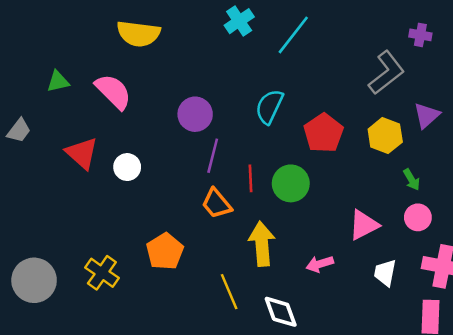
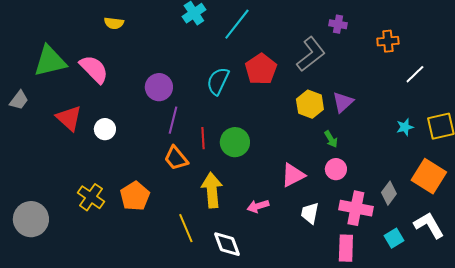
yellow semicircle: (138, 34) -> (114, 23), size x0.6
green triangle: (58, 81) -> (50, 61), size x1.8
purple triangle: (427, 115) -> (343, 102), moved
red pentagon: (323, 133) -> (261, 69), moved
yellow cross: (102, 273) -> (91, 197), moved

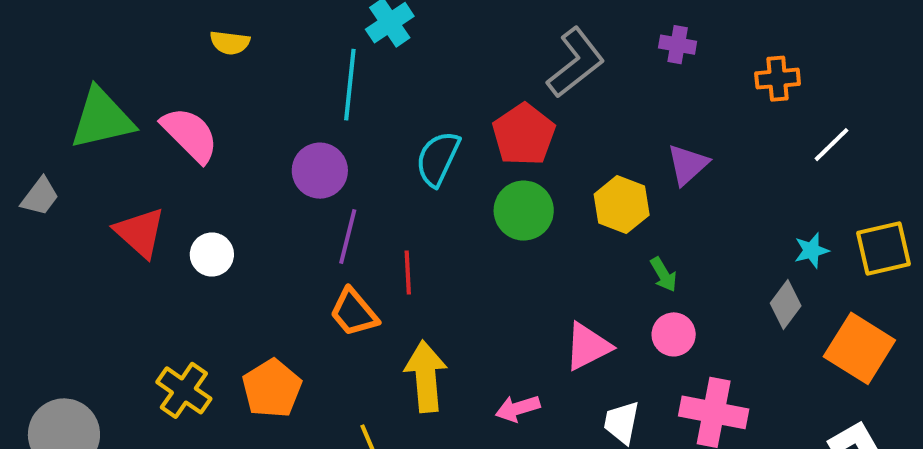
cyan line: (237, 24) -> (350, 85), moved, turned -32
gray L-shape: (311, 54) -> (576, 63), moved
purple triangle: (343, 102) -> (688, 165), moved
green circle: (235, 142) -> (524, 211), moved
gray diamond: (389, 193) -> (786, 304), moved

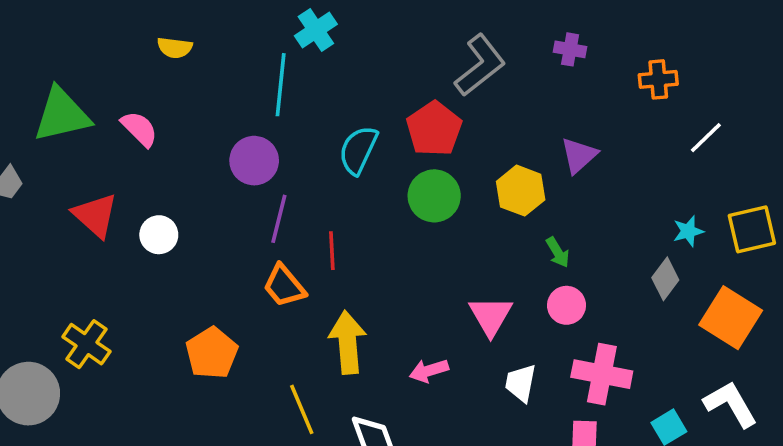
pink semicircle: (190, 135) -> (139, 129), size x0.7
pink triangle: (588, 346) -> (491, 316), turned -33
yellow cross: (184, 390) -> (86, 344), moved

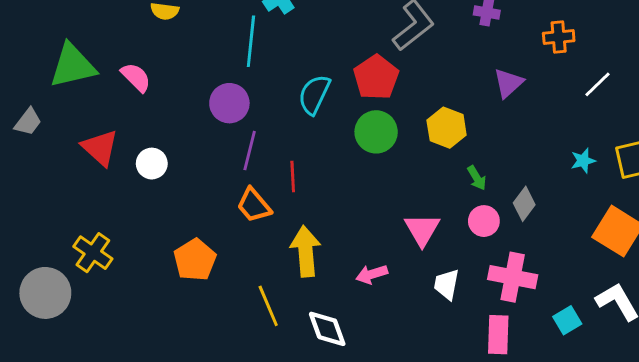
purple triangle: (579, 155) -> (508, 83), moved
gray diamond: (665, 279) -> (524, 204), moved

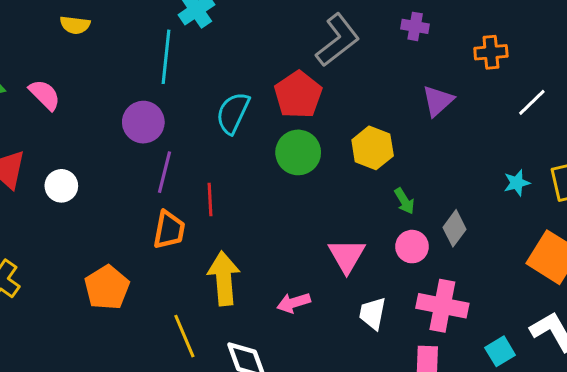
orange trapezoid: (254, 205) -> (169, 230), turned -129

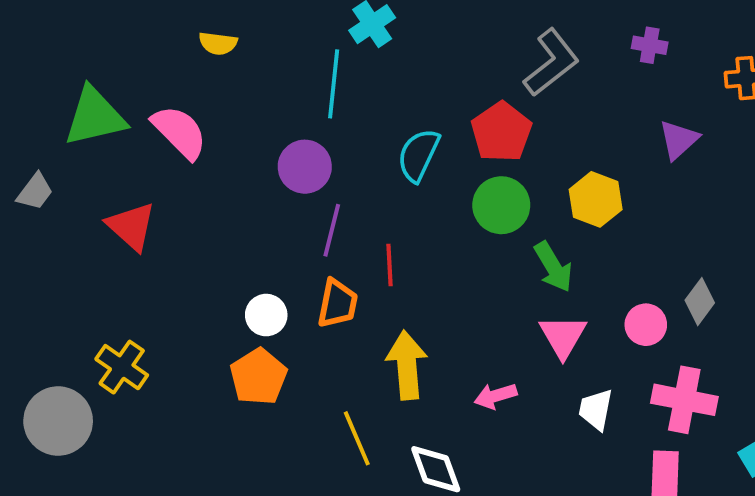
pink semicircle: (45, 95) -> (179, 132), size x1.4
white circle: (61, 186) -> (266, 315), moved
green arrow: (404, 201) -> (553, 267), moved, size x1.5

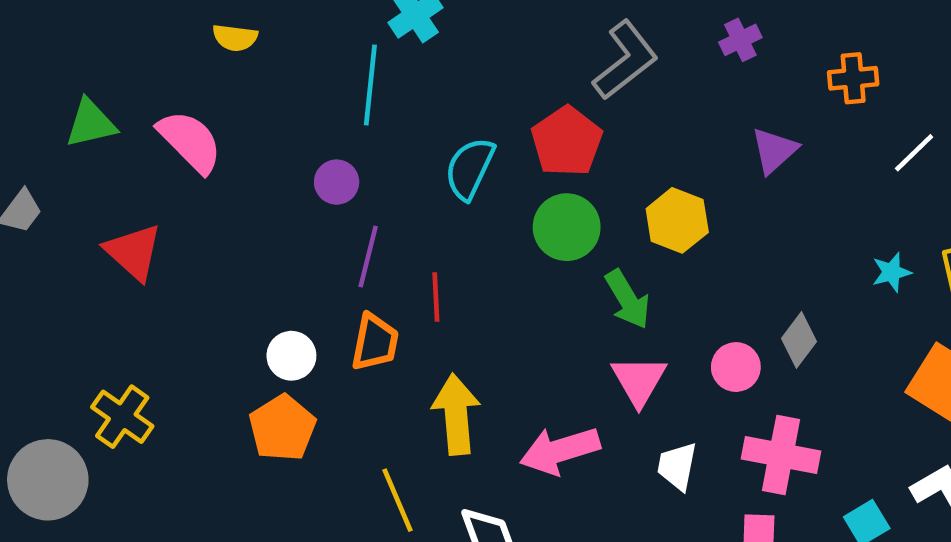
purple cross: (650, 45) -> (740, 40), turned -36
green triangle: (95, 117) -> (91, 123), size x0.7
purple circle: (305, 167) -> (337, 182), size x0.7
pink arrow: (496, 396) -> (560, 450), size x1.6

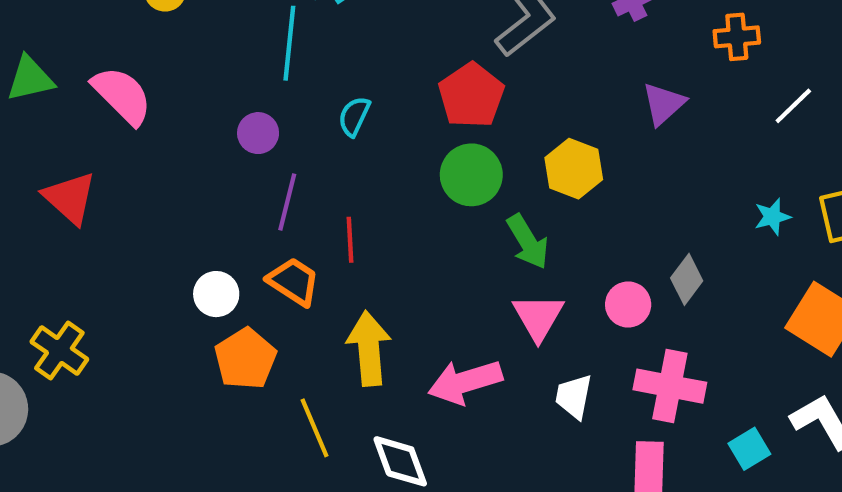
cyan semicircle: (470, 168) -> (354, 116), moved, size x0.7
orange trapezoid: (375, 342) -> (294, 282), turned -68
orange pentagon: (282, 428) -> (245, 359), moved

